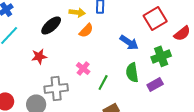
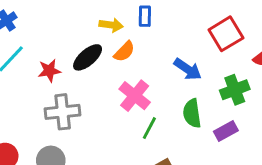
black ellipse: (51, 25) -> (88, 57), moved
red star: (39, 56) -> (49, 71), moved
pink cross: (83, 68) -> (135, 96), moved, size x1.5
gray cross: (56, 88) -> (63, 112), moved

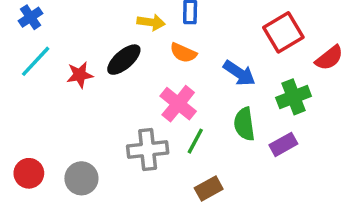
orange semicircle: (124, 52) -> (183, 53), moved, turned 70
gray cross: (63, 112) -> (148, 150), moved

